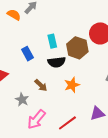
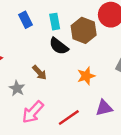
blue rectangle: (27, 54) -> (26, 20), moved
black semicircle: (57, 62) -> (59, 46), turned 42
orange star: (72, 85) -> (86, 76), moved

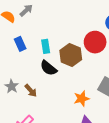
orange star: (86, 76) -> (82, 99), moved
gray star: (17, 88) -> (12, 86), moved

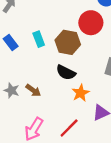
black semicircle: (48, 68) -> (66, 72), moved
orange star: (82, 99) -> (81, 93), moved

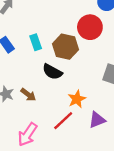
black semicircle: (66, 72) -> (52, 72), moved
red line: (69, 128) -> (63, 121), moved

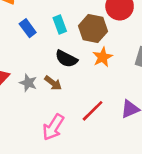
black semicircle: (52, 72) -> (66, 59), moved
orange star: (77, 99) -> (103, 57), moved

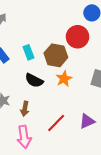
brown arrow: (53, 83) -> (25, 109), moved, turned 64
pink arrow: (53, 127) -> (24, 137), turned -40

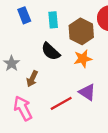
purple triangle: (87, 121) -> (87, 92), moved, turned 42
pink arrow: (24, 137) -> (23, 108), turned 145

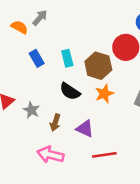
purple triangle: (87, 92) -> (85, 129), moved
red line: (61, 103) -> (104, 155), moved, turned 30
pink arrow: (23, 108) -> (50, 155), turned -40

